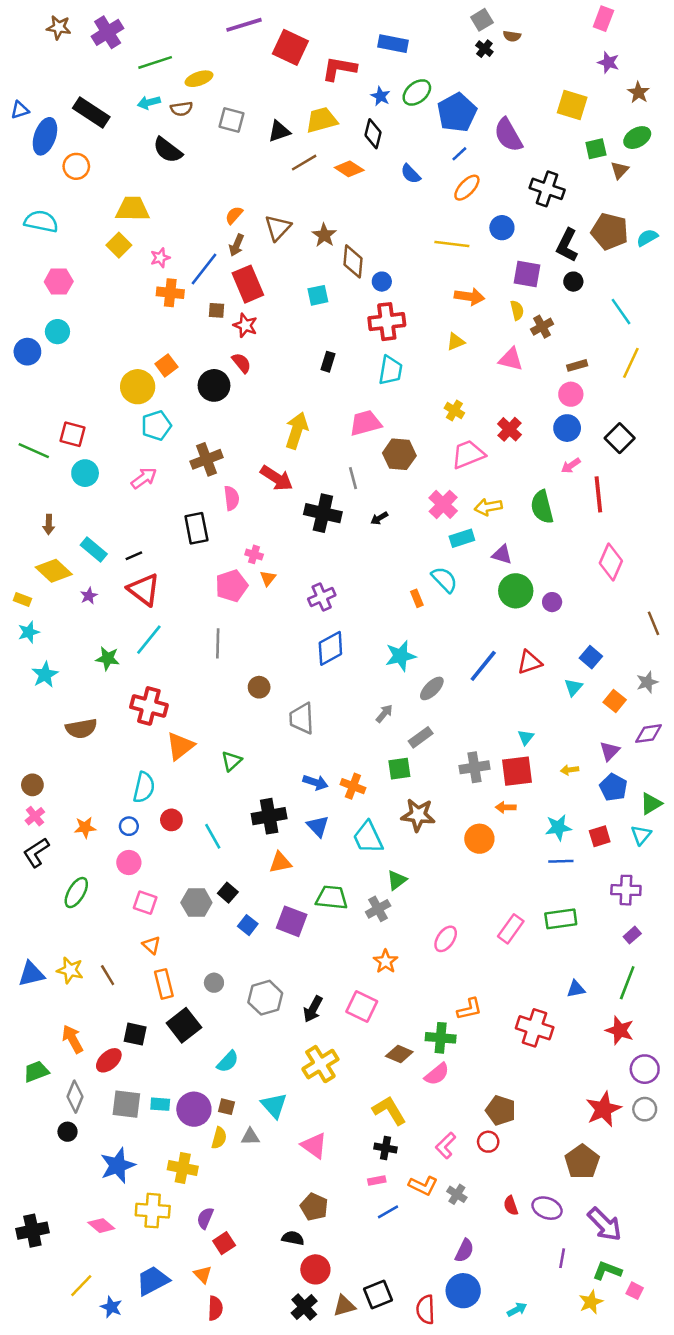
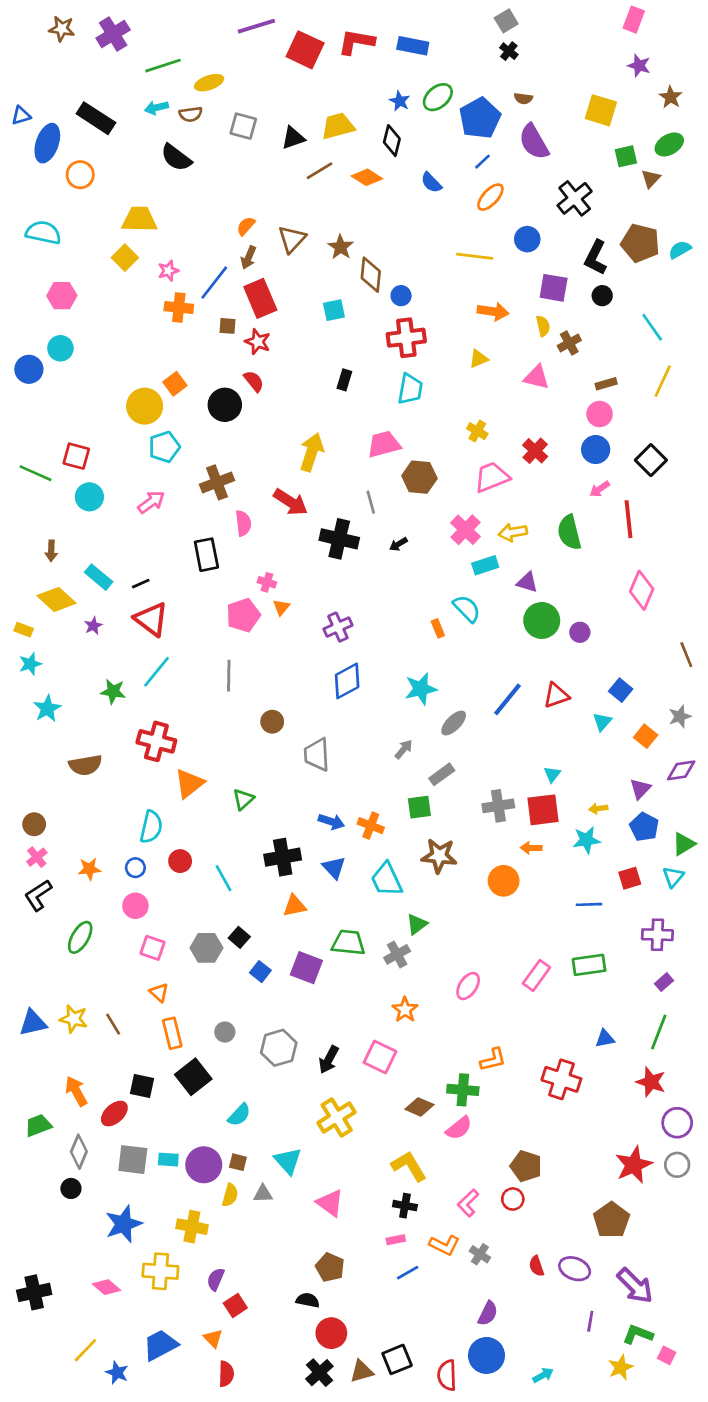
brown semicircle: (512, 36) -> (523, 98), moved
red L-shape: (339, 69) -> (356, 42), moved
black cross: (547, 189) -> (575, 198), turned 32
cyan star: (558, 827) -> (586, 840), moved

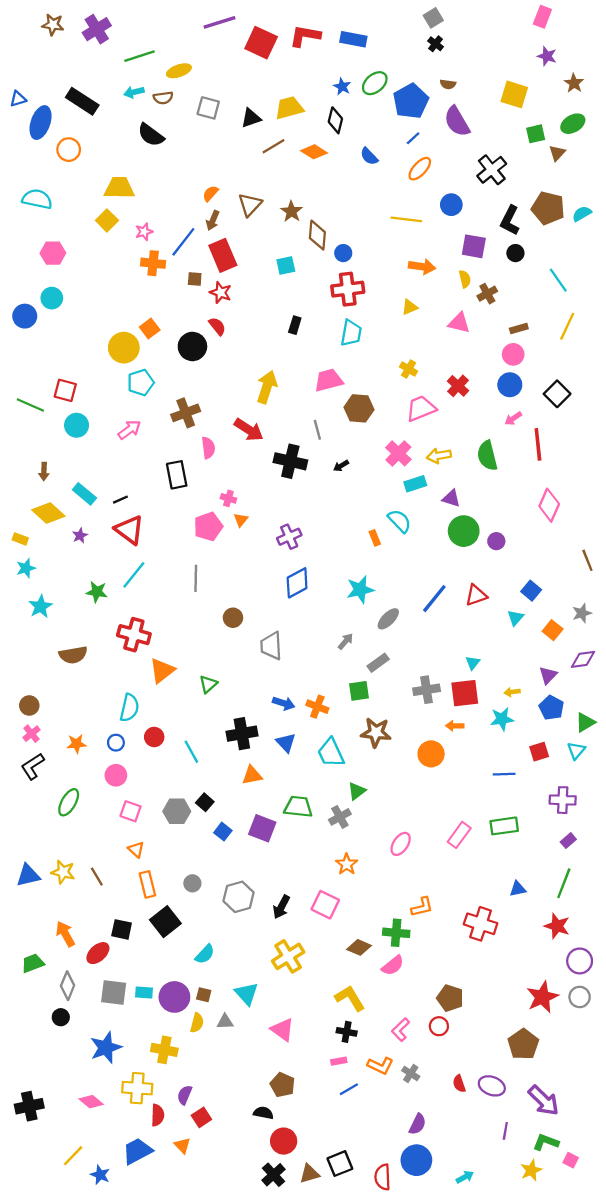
red semicircle: (226, 1374) -> (158, 1115), moved

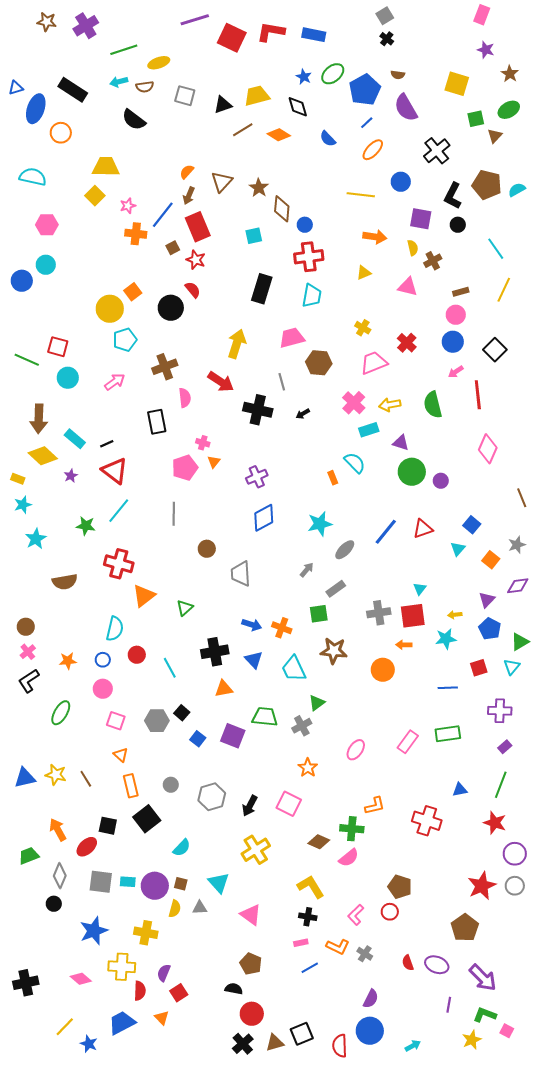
black diamond: (335, 120) -> (298, 107), turned -30
brown square: (195, 279) -> (173, 248), turned -32
black rectangle: (295, 325) -> (262, 289), size x1.8
brown arrow: (44, 471) -> (39, 419), size x1.8

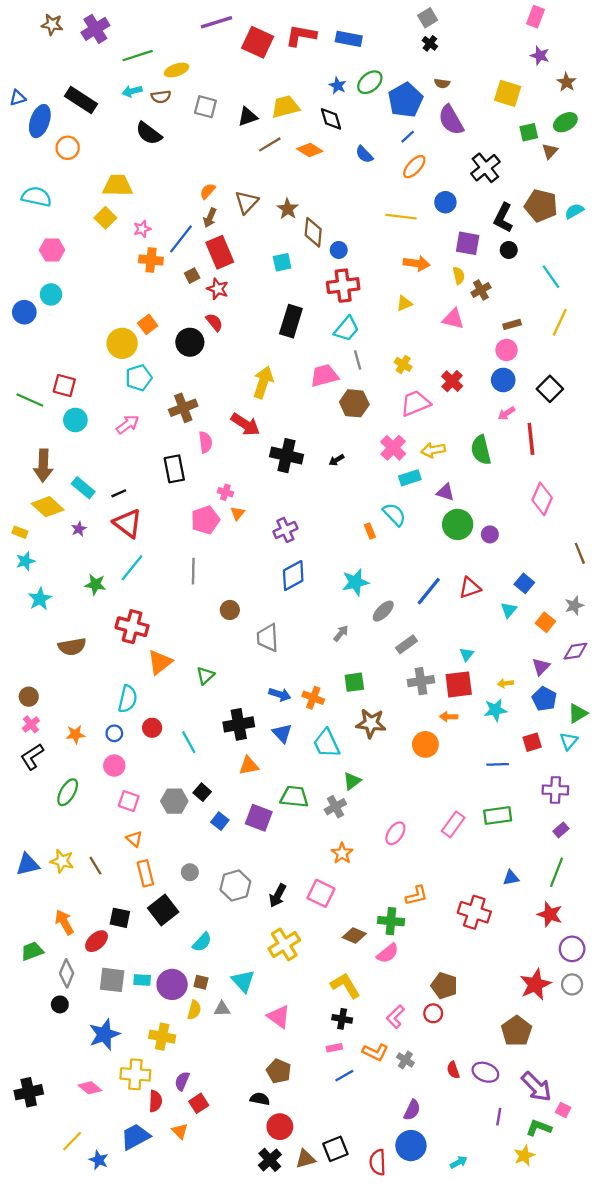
cyan trapezoid: (312, 296) -> (347, 329), turned 30
gray line: (282, 382) -> (358, 360), moved
gray rectangle: (336, 589) -> (407, 644), moved
pink square: (507, 1031) -> (563, 1110), moved

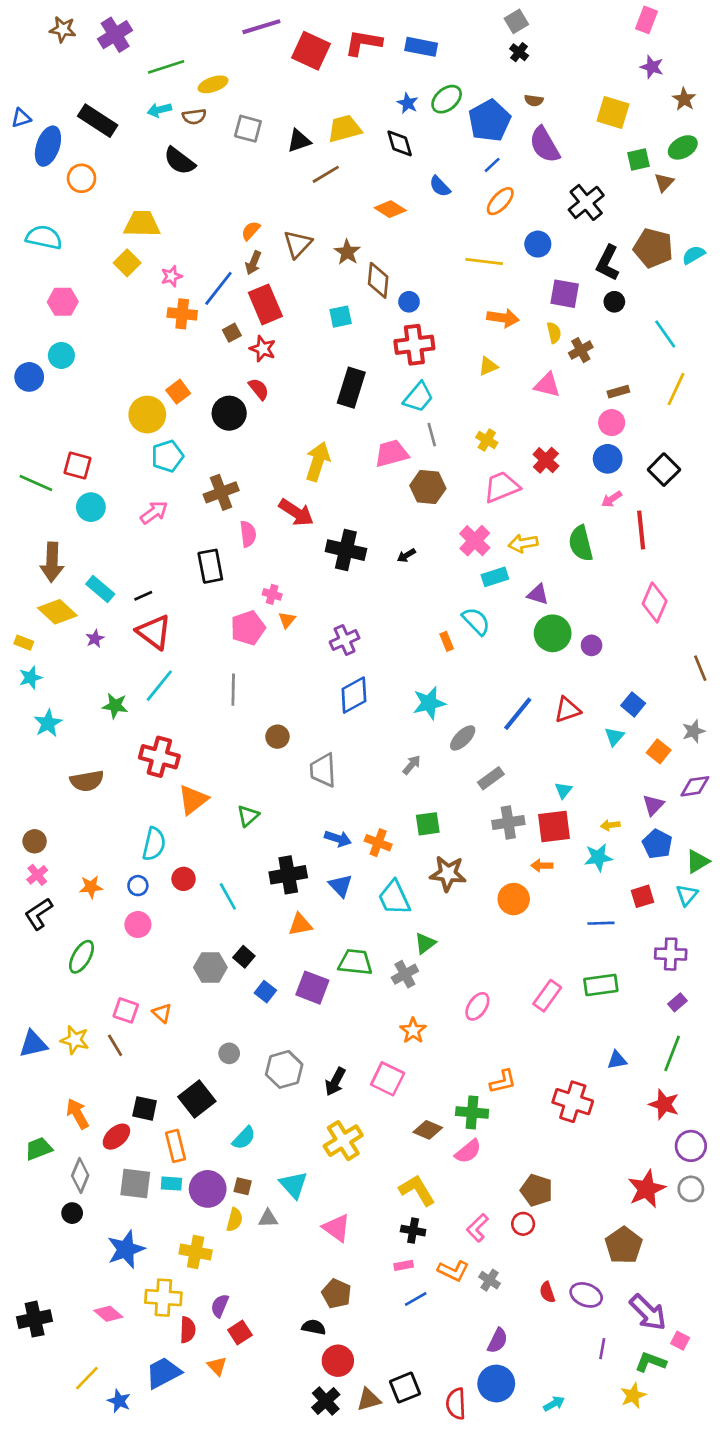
orange diamond: (310, 150) -> (390, 209), moved
pink square: (129, 801) -> (126, 1010), moved
orange rectangle: (145, 873) -> (175, 1146), moved

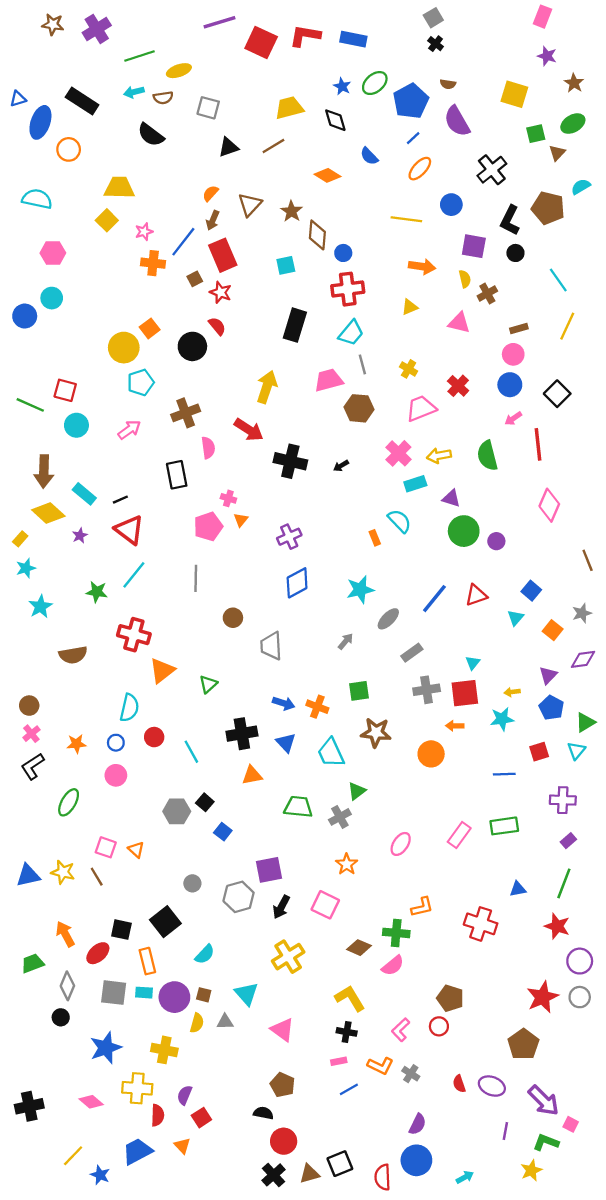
black triangle: (299, 141) -> (228, 147), moved
cyan semicircle: (694, 255) -> (581, 187), moved
yellow rectangle: (24, 643) -> (20, 539), turned -70
purple square: (312, 988) -> (269, 870), moved, turned -32

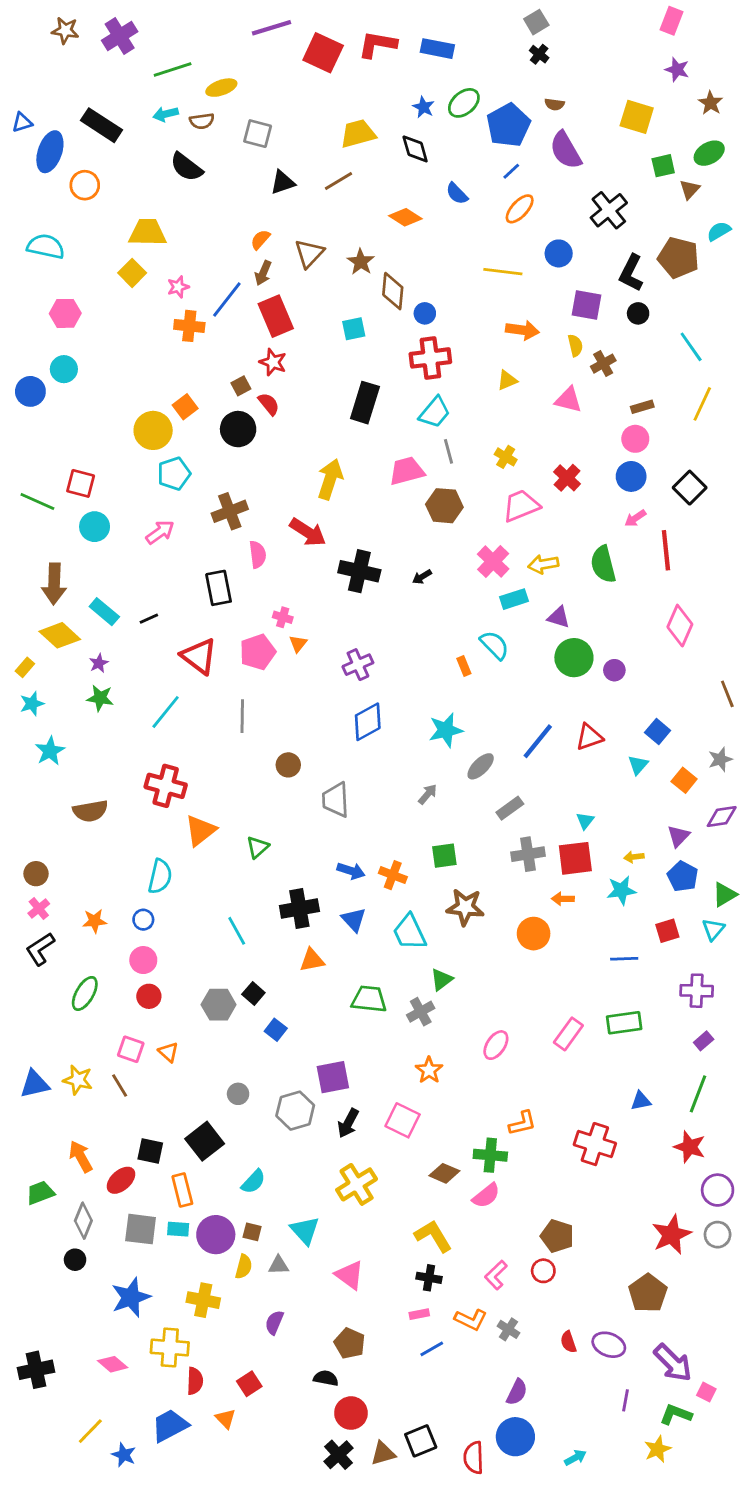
brown square: (195, 279) -> (241, 386), moved
red triangle: (129, 530) -> (199, 656), moved
green star: (97, 592) -> (100, 698), moved
red circle: (154, 737) -> (149, 996), moved
purple semicircle: (185, 1095) -> (274, 1322), moved

